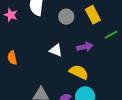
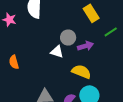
gray circle: (66, 17) -> (68, 38), moved

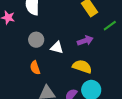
gray circle: (68, 38) -> (36, 40), moved
orange semicircle: (14, 62) -> (35, 68), moved

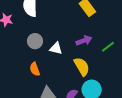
green line: (110, 26) -> (108, 47), moved
yellow semicircle: (82, 67) -> (82, 67), turned 42

